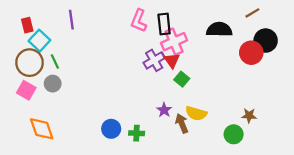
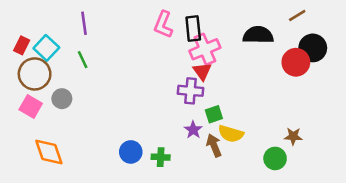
red rectangle: (27, 25) -> (22, 45), moved, turned 40
purple cross: (154, 60) -> (191, 91), moved, turned 35
green line: (55, 62) -> (83, 60), moved
green square: (182, 79) -> (214, 114), moved, turned 32

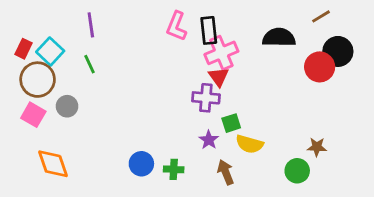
brown arrow: (214, 145) -> (226, 172), moved

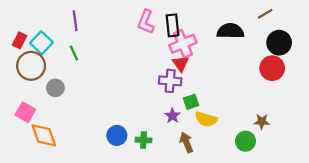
red circle: (320, 67) -> (272, 68), moved
pink square: (33, 115) -> (25, 112), moved

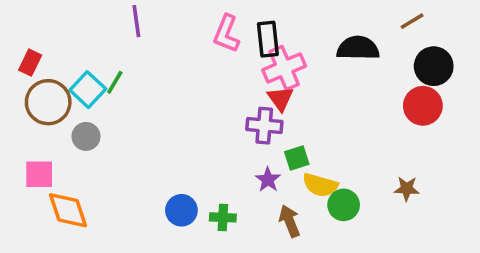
purple line: (75, 21) -> (136, 21), moved
cyan square: (41, 43) -> (88, 90), moved
green line: (74, 53) -> (115, 82), turned 56
pink square: (25, 112) -> (39, 174), turned -30
green circle: (245, 141) -> (344, 205), moved

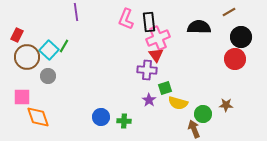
green circle: (344, 205) -> (203, 114), moved
brown arrow: (290, 221) -> (194, 129), moved

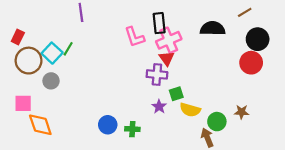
pink L-shape: (126, 19) -> (134, 37), moved, turned -40

